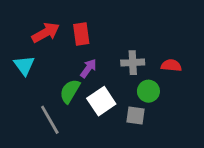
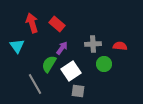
red arrow: (46, 33) -> (32, 23), turned -78
red rectangle: (81, 34) -> (57, 24), turned -42
gray square: (136, 115) -> (78, 91), moved

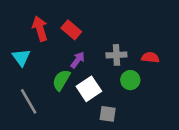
gray line: (35, 84) -> (29, 101), moved
gray square: (78, 91) -> (108, 114), moved

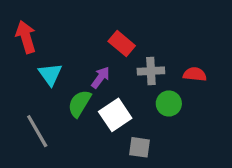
red arrow: (40, 29) -> (26, 37), moved
red rectangle: (71, 30) -> (122, 43), moved
cyan triangle: (21, 57) -> (50, 74), moved

